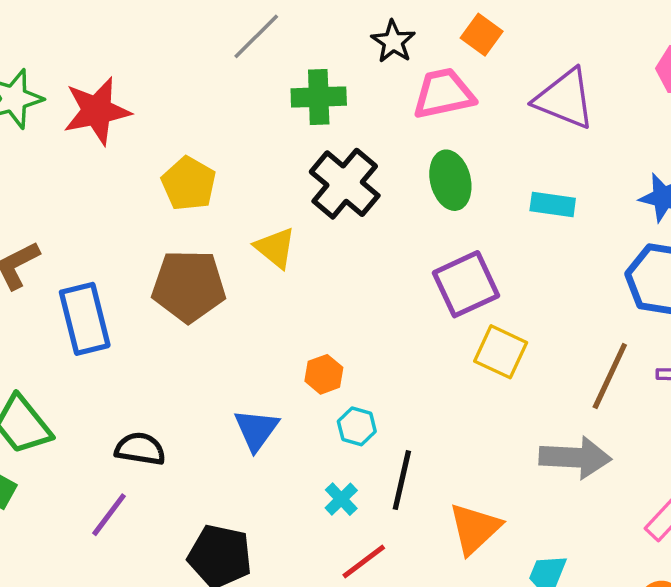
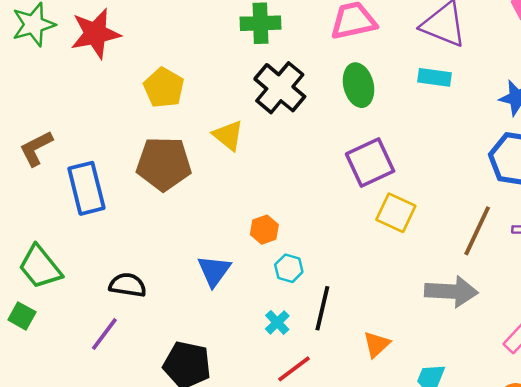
cyan rectangle: (553, 204) -> (435, 77), moved
orange triangle: (475, 529) -> (377, 344), size x0.7

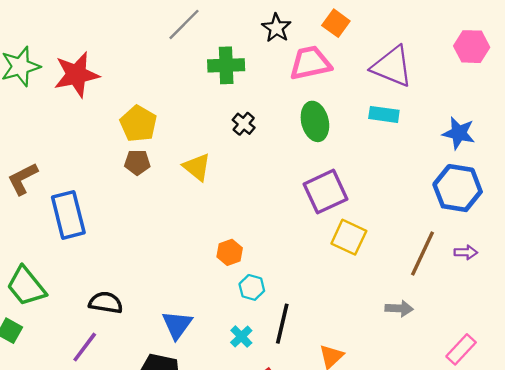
black cross: (280, 88) -> (244, 124), size x0.5
brown pentagon: (164, 164) -> (137, 162), moved, size x0.5
blue triangle: (214, 271) -> (177, 325), moved
gray arrow: (451, 291) -> (399, 308), size x0.6

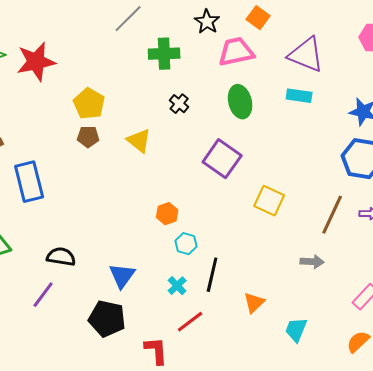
purple square: (325, 192) -> (222, 159), moved, turned -30

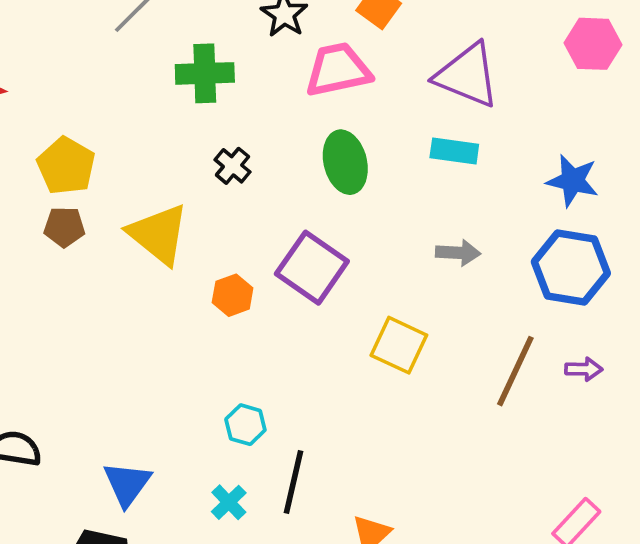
yellow triangle: (139, 141) -> (159, 234), size x1.4
orange hexagon: (167, 214) -> (233, 295), moved
gray arrow: (312, 262) -> (458, 253), moved

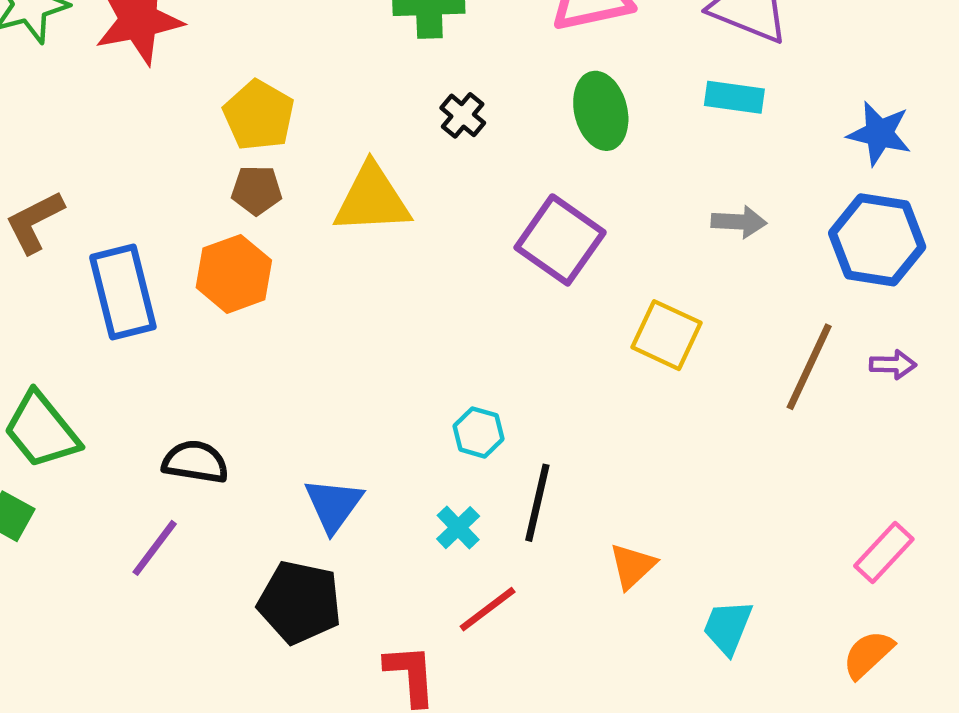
yellow triangle: (159, 234) -> (372, 199), turned -42
orange hexagon: (233, 295) -> (234, 274), moved, size x1.5

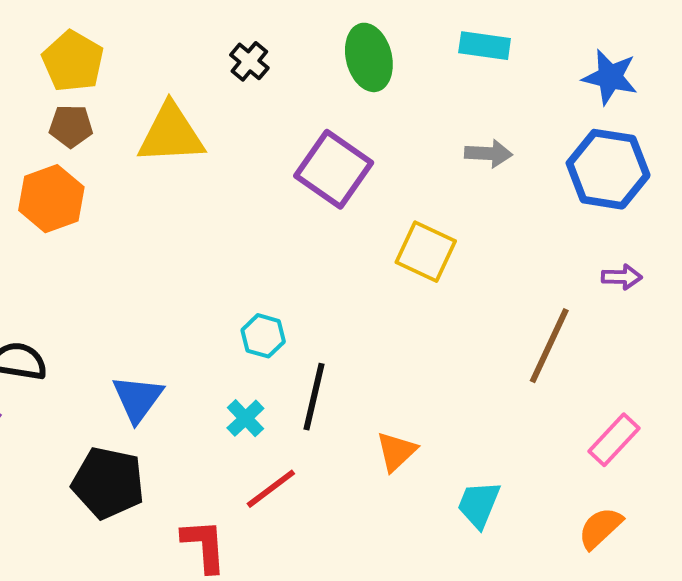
brown line: (809, 367) -> (549, 346), moved

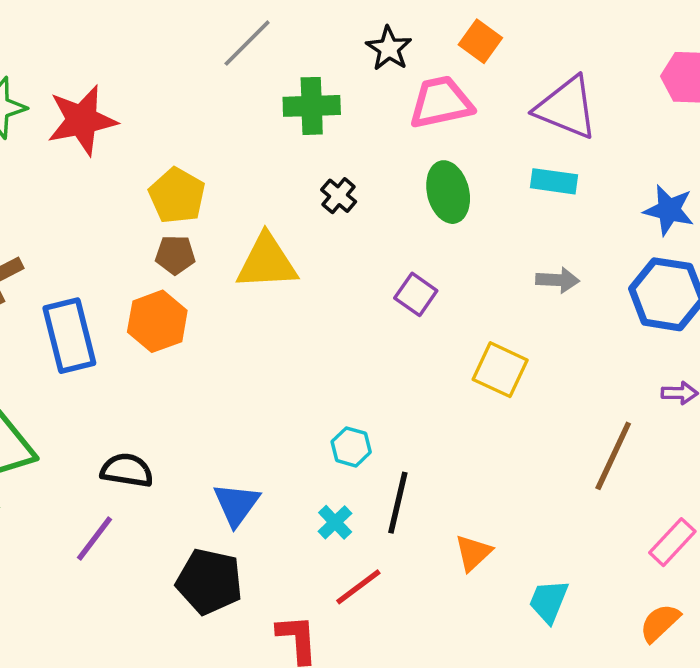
purple square: (334, 169) -> (416, 294), size x0.6

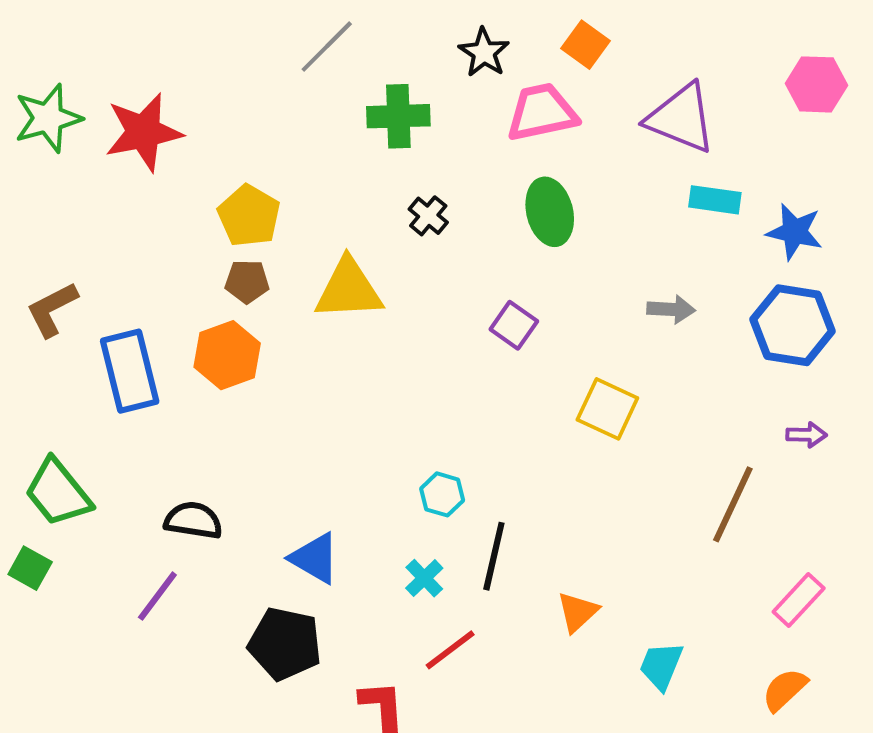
cyan rectangle: (554, 181) -> (715, 200), moved
blue triangle: (236, 504) -> (315, 558), turned -36

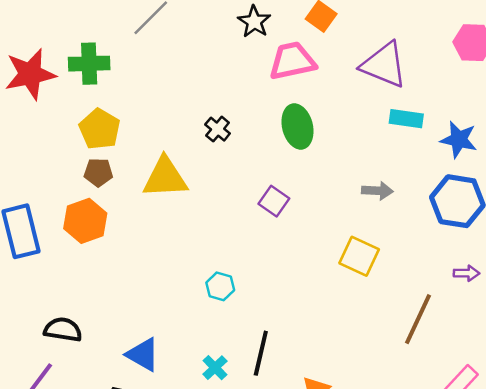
green cross: (398, 116) -> (89, 64), moved
yellow square: (607, 409) -> (359, 256), moved
cyan hexagon: (442, 494) -> (220, 286), moved

